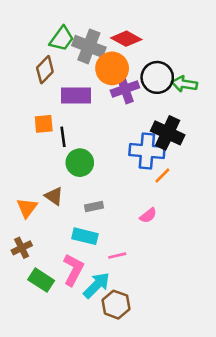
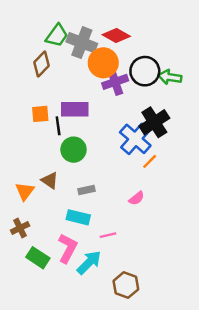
purple rectangle: (76, 96) -> (75, 109), moved
black cross: (168, 133) -> (154, 122), turned 32
blue cross: (147, 151) -> (135, 139), turned 36
brown hexagon: (116, 305) -> (126, 285), moved

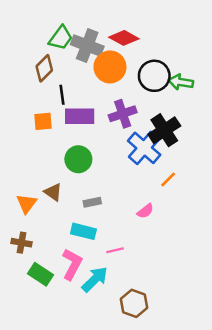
purple cross: (115, 82) -> (123, 114), moved
black line: (58, 126) -> (62, 95), moved
orange line: (150, 161) -> (168, 179), moved
brown cross: (20, 228) -> (21, 243), turned 36

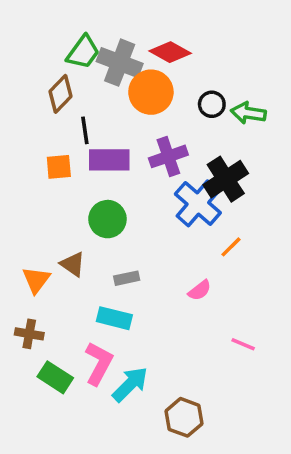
black circle: (154, 76) -> (212, 104), size x0.6
pink line: (115, 250) -> (243, 344), moved, turned 36

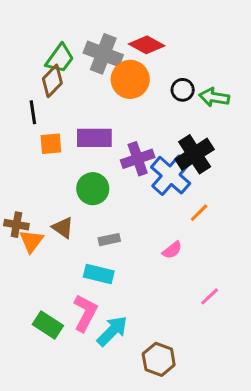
green trapezoid: (83, 52) -> (60, 58), moved
black line: (85, 130) -> (33, 112), moved
purple cross: (168, 156) -> (138, 159), moved
brown cross: (29, 334) -> (16, 225), moved
pink line: (243, 344) -> (210, 296), turned -66

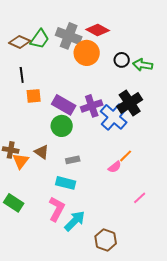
brown diamond: (52, 81) -> (20, 42), moved, turned 70
purple rectangle: (94, 138) -> (64, 105), moved, turned 30
orange line: (199, 213) -> (126, 156), moved
green rectangle: (48, 325) -> (14, 203), moved

